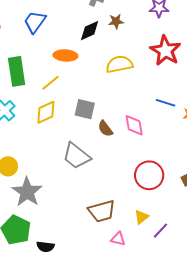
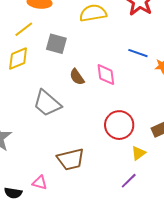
gray square: (85, 109) -> (56, 44), moved
yellow triangle: (141, 217) -> (138, 153), moved
pink triangle: (118, 239) -> (40, 183), moved

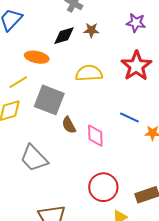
gray square: (56, 44) -> (49, 100), size x1.4
brown semicircle: (77, 77) -> (69, 125), moved

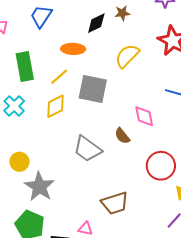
yellow semicircle: (89, 73) -> (127, 56), turned -32
brown semicircle: (69, 125) -> (122, 136), moved

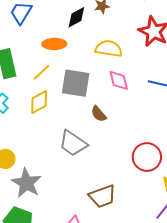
yellow semicircle: (127, 56) -> (109, 49), turned 56
pink diamond: (144, 116) -> (119, 80), moved
brown semicircle: (122, 136) -> (99, 114), moved

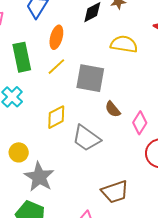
orange ellipse: (54, 44) -> (56, 37), moved, turned -75
pink diamond: (119, 80) -> (140, 123), moved, turned 45
yellow diamond: (39, 102) -> (56, 117), moved

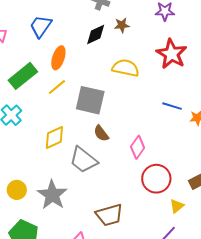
green rectangle: (22, 57) -> (23, 76), turned 60
brown semicircle: (113, 109) -> (101, 133), moved
yellow circle: (19, 152) -> (17, 190), moved
gray star: (39, 177) -> (52, 195), moved

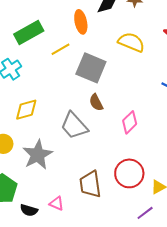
orange ellipse: (58, 58) -> (81, 22), moved, turned -40
yellow diamond: (54, 137) -> (26, 110), moved
red circle: (156, 179) -> (129, 173), moved
brown trapezoid: (109, 215) -> (90, 184), turned 88

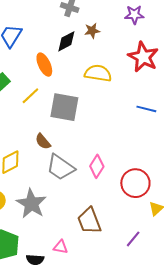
brown semicircle: (96, 102) -> (43, 141), moved
pink diamond: (130, 122) -> (97, 166), moved
red circle: (129, 173) -> (135, 183), moved
purple line: (145, 213) -> (133, 239), moved

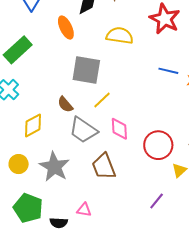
yellow line: (30, 96) -> (102, 100), moved
pink diamond: (97, 166) -> (119, 129), turned -35
brown trapezoid: (89, 221) -> (104, 166), moved

